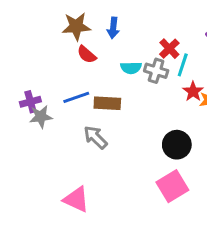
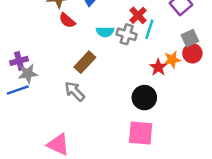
red star: (193, 91) -> (158, 67), moved
blue line: (76, 97) -> (18, 90), moved
brown rectangle: (107, 103) -> (85, 62), turned -50
pink square: (172, 186) -> (141, 133), turned 36

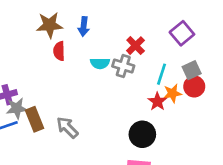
red semicircle: (67, 20) -> (59, 51), turned 48
cyan line: (149, 29) -> (161, 74), moved
brown rectangle: (85, 62) -> (35, 119), moved, turned -65

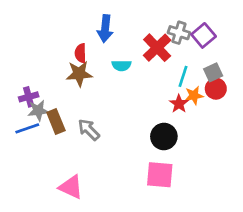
brown star: (50, 25) -> (79, 74), moved
blue arrow: (84, 26) -> (105, 29), size x1.4
red cross: (136, 46) -> (157, 48), size x1.5
gray cross: (123, 66) -> (179, 33), moved

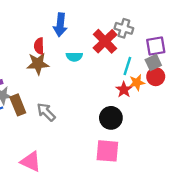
purple square: (204, 35) -> (156, 46), moved, turned 30

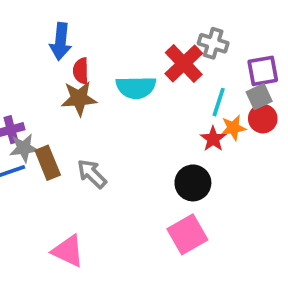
blue arrow: (60, 25) -> (61, 41), moved
cyan semicircle: (74, 57) -> (136, 87), size x1.5
pink square: (107, 151) -> (187, 234), turned -35

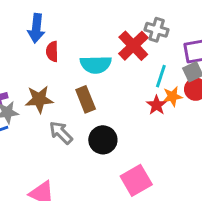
brown star: (79, 98) -> (39, 99), moved
brown rectangle: (48, 163) -> (86, 99), moved
black circle: (193, 183) -> (103, 140), moved

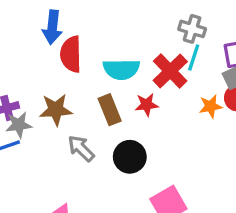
red cross: (133, 46) -> (170, 71), moved
red semicircle: (52, 51) -> (71, 54), size x1.5
cyan line: (161, 76) -> (194, 58), moved
red star: (157, 105) -> (147, 105), moved, turned 30

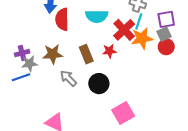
cyan semicircle: (121, 69) -> (97, 16), moved
orange star: (211, 106) -> (142, 38), moved, size x1.5

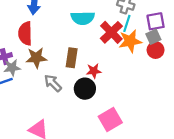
red semicircle: (62, 19) -> (25, 33), moved
red star: (109, 51) -> (94, 71), moved
brown rectangle: (86, 54) -> (72, 58), turned 30

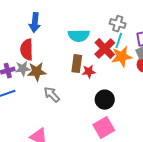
brown rectangle: (72, 58) -> (77, 64), moved
gray star: (12, 68) -> (23, 69), moved
red star: (94, 71) -> (89, 72), moved
black circle: (85, 89) -> (105, 100), moved

